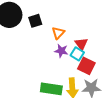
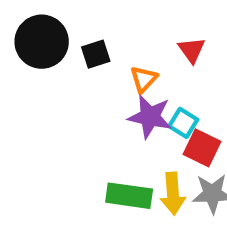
red triangle: (81, 44) -> (192, 50), moved
purple star: (61, 51) -> (150, 117), size x1.5

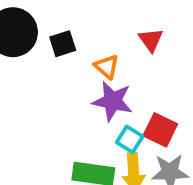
orange triangle: (144, 79) -> (107, 67), turned -32
cyan square: (183, 123) -> (130, 139), moved

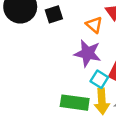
orange triangle: (107, 67) -> (94, 25), moved

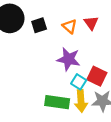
orange triangle: (94, 25) -> (70, 26), moved

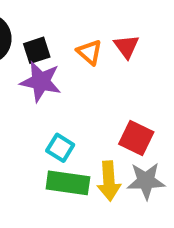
purple star: (69, 59) -> (41, 82), moved
cyan square: (79, 82) -> (60, 148), moved

